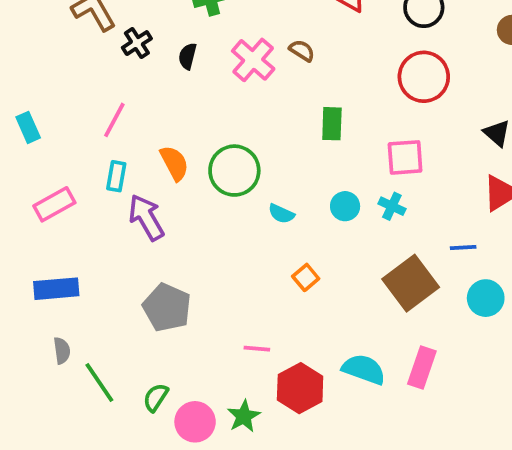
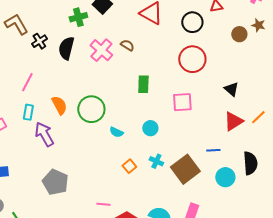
black semicircle: (188, 56) -> (66, 48), size x1.6
cyan cross: (392, 206) -> (156, 161), moved

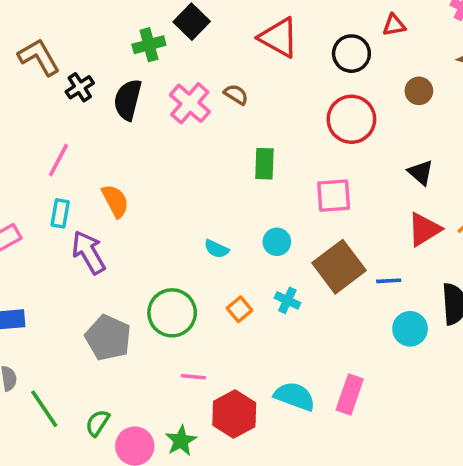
brown circle: (239, 34) -> (419, 91), moved
green circle: (91, 109) -> (172, 313), moved
brown square: (185, 169) -> (339, 267), moved

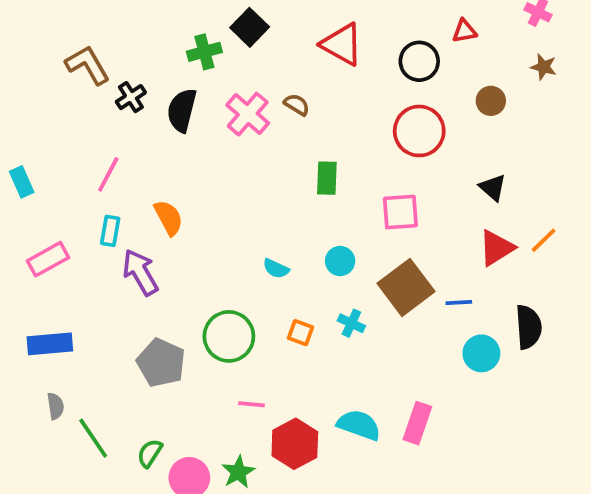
orange square: (240, 309) -> (300, 333), turned -30

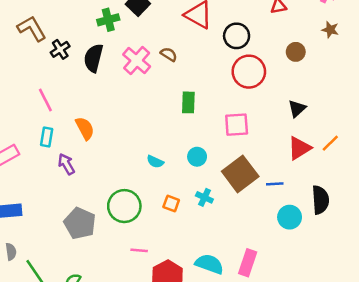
black circle: (419, 61) -> (237, 36), moved
pink line: (108, 174) -> (45, 100), turned -55
black triangle: (493, 188) -> (297, 109), turned 36
purple arrow: (140, 272) -> (66, 164), size x0.7

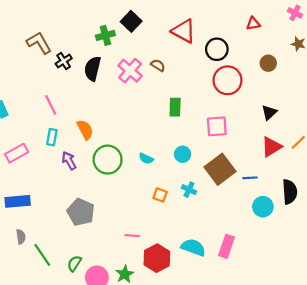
green circle: (124, 206) -> (108, 160), moved

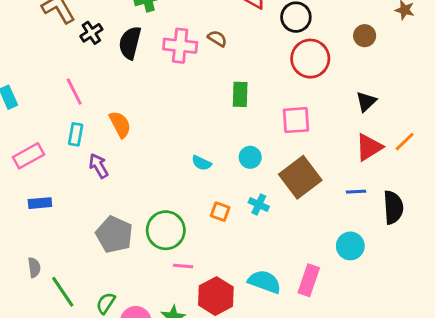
pink cross: (130, 71) -> (180, 46), turned -35
green circle: (108, 160) -> (166, 230), moved
blue line: (250, 178) -> (356, 192), moved
blue rectangle: (18, 201) -> (40, 203), moved, size x0.7
cyan circle: (263, 207) -> (350, 246), moved

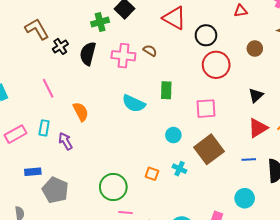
cyan rectangle: (76, 134) -> (44, 128), moved
cyan semicircle: (202, 163) -> (134, 103), moved, size x1.6
blue rectangle: (40, 203) -> (33, 172), moved
gray pentagon: (114, 235) -> (55, 190), moved

